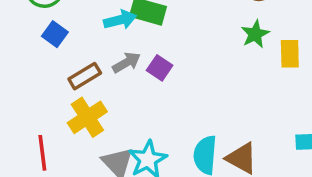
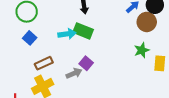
gray arrow: (126, 62) -> (74, 73), moved

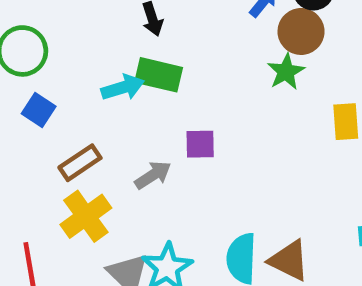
green star: (142, 50) -> (286, 72), moved
purple square: (86, 63) -> (200, 144), moved, turned -32

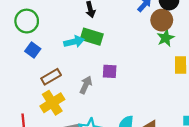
green star: (286, 72) -> (166, 38), moved
gray arrow: (153, 175) -> (86, 85), turned -36

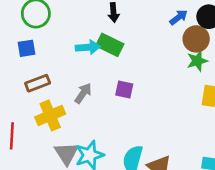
blue square: (33, 50) -> (26, 48), moved, turned 35
brown rectangle: (51, 77) -> (38, 83), moved
gray arrow: (86, 85) -> (83, 93), moved

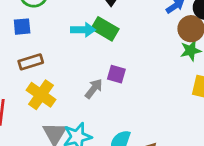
gray arrow: (83, 93) -> (94, 89), moved
yellow cross: (50, 115) -> (41, 95), turned -36

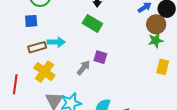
cyan arrow: (83, 30) -> (56, 42), moved

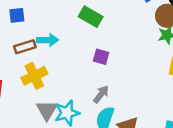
gray arrow: (84, 68) -> (101, 94), moved
yellow cross: (44, 72) -> (34, 76), turned 30

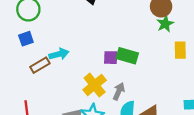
green rectangle: (91, 17) -> (127, 56), moved
yellow cross: (34, 76) -> (95, 85), moved

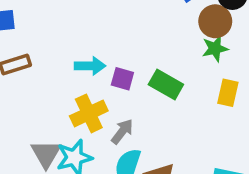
cyan arrow: (59, 54) -> (90, 66), moved
green rectangle: (127, 56) -> (166, 85), moved

